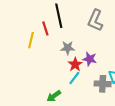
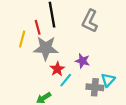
gray star: (68, 48) -> (46, 48), moved, size x1.6
red star: (75, 64) -> (57, 69), moved

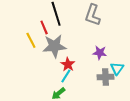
yellow line: (22, 39) -> (31, 40), turned -35
purple star: (82, 61) -> (100, 53), moved
cyan line: (66, 80) -> (66, 76), moved

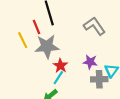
gray L-shape: (93, 15) -> (94, 26), moved, turned 125
purple star: (100, 53) -> (90, 62), moved

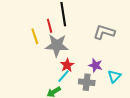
gray L-shape: (94, 26) -> (104, 32), turned -45
gray cross: (99, 79) -> (87, 82), moved

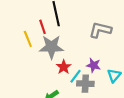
cyan line: (64, 76) -> (76, 76), moved

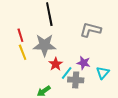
red line: (42, 27) -> (20, 35), moved
yellow line: (28, 39) -> (23, 52), moved

